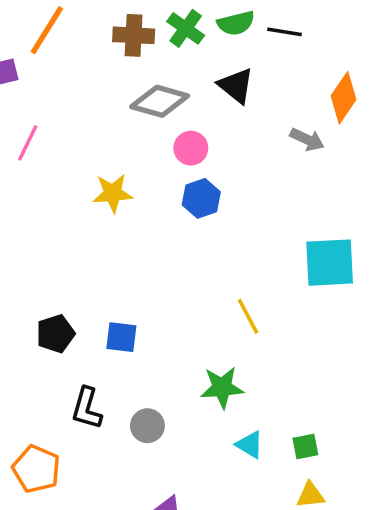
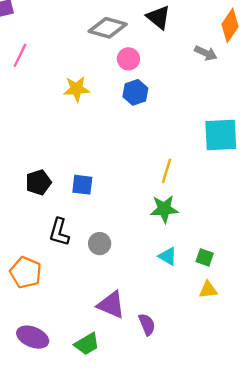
yellow line: (248, 316) -> (167, 171), turned 45
green star: (222, 388) -> (164, 209), moved
green square: (305, 446) -> (205, 257), turned 30

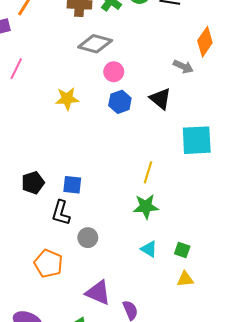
black triangle: (158, 17) -> (160, 99), moved
black L-shape: (59, 232) -> (61, 213), moved
orange pentagon: (26, 272) -> (48, 264), moved

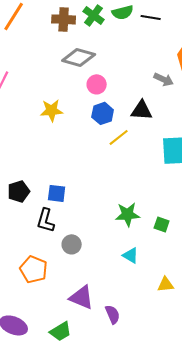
black triangle: (160, 99) -> (142, 110), turned -35
yellow line: (148, 172) -> (119, 137), moved, turned 35
green square: (182, 250) -> (162, 224), moved

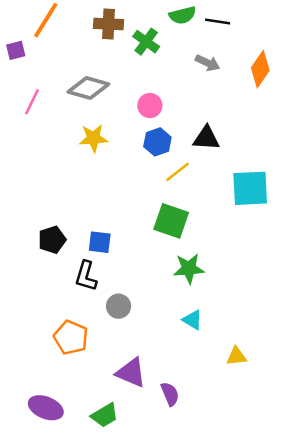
green cross: (94, 15) -> (146, 42), moved
gray diamond: (79, 57) -> (88, 88), moved
gray arrow: (164, 79) -> (208, 63), moved
green square: (162, 224) -> (171, 221), moved, size x1.8

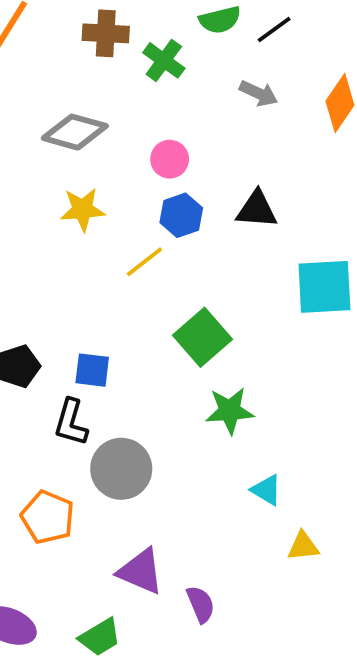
black line: (218, 21) -> (274, 30), turned -45
yellow line: (177, 172) -> (144, 262), moved
green square: (171, 221) -> (203, 337), turned 30
gray circle: (119, 306) -> (121, 469), size x1.6
cyan triangle: (193, 320) -> (266, 490), moved

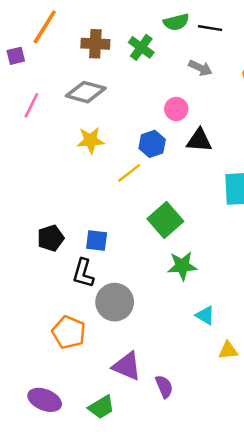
black line: (274, 30) -> (210, 28), turned 45
brown cross: (106, 33) -> (95, 44), moved
pink circle: (170, 159) -> (176, 109), moved

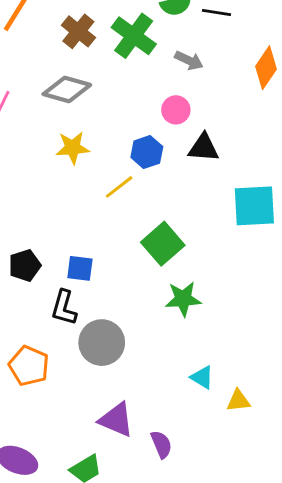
brown cross: (95, 44) -> (78, 31), turned 36
green cross: (141, 47) -> (134, 36), size x1.4
gray arrow: (200, 68) -> (189, 60), moved
cyan triangle: (205, 315) -> (202, 377), moved
orange pentagon: (69, 332) -> (29, 366), moved

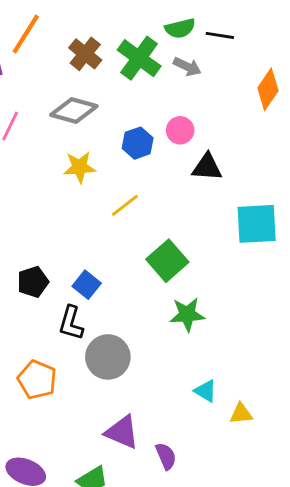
gray arrow: (189, 60) -> (187, 67), moved
blue hexagon: (147, 152) -> (138, 143), moved
blue square: (80, 268) -> (87, 285), turned 32

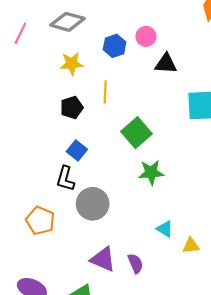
yellow line: (125, 205) -> (105, 92), turned -50
black pentagon: (33, 282) -> (72, 108), moved
purple semicircle: (166, 456) -> (135, 263), moved

